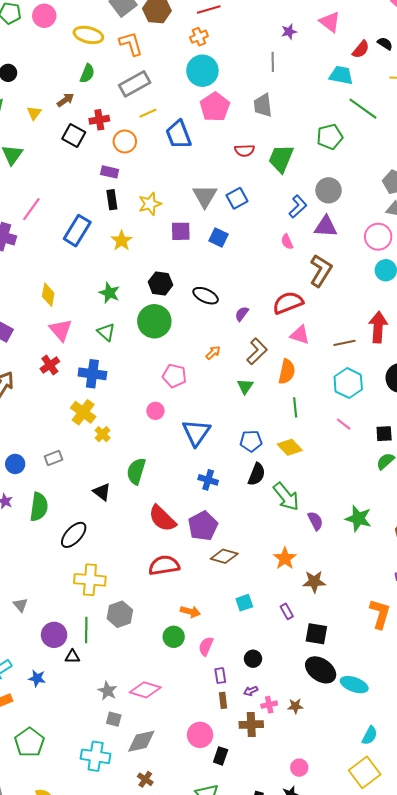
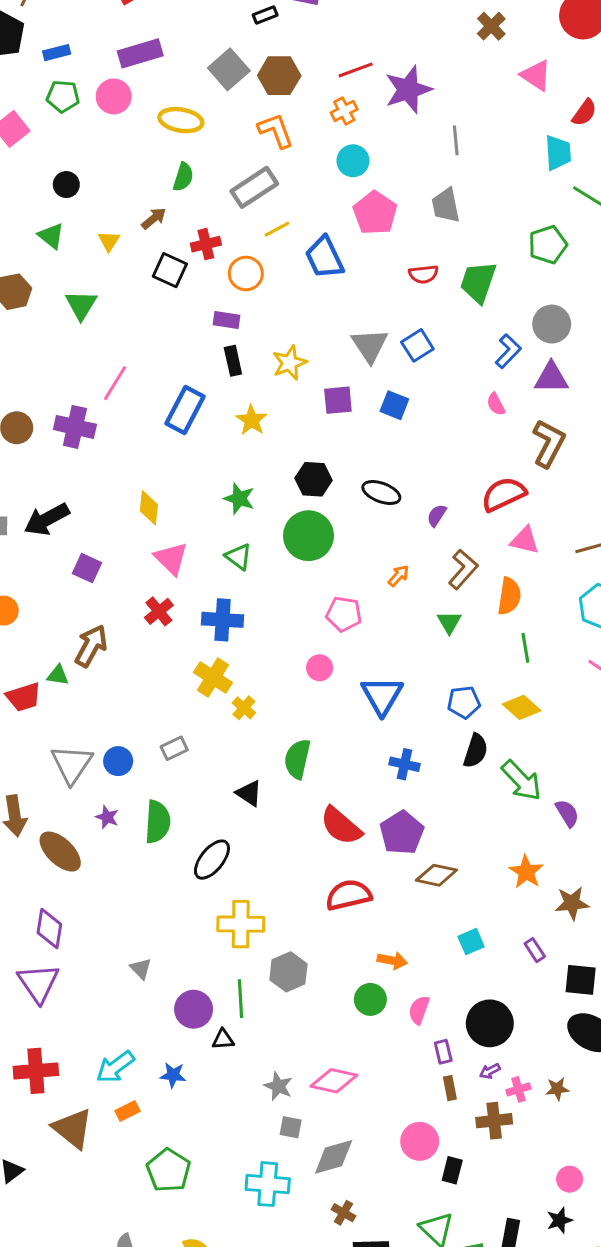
purple star: (289, 32) -> (408, 90), moved, size x2.0
orange L-shape: (131, 44) -> (276, 131), moved
cyan circle: (202, 71) -> (353, 161), size x0.7
cyan trapezoid: (341, 75) -> (558, 153), turned 80
black circle: (253, 659) -> (490, 1023), size x1.8

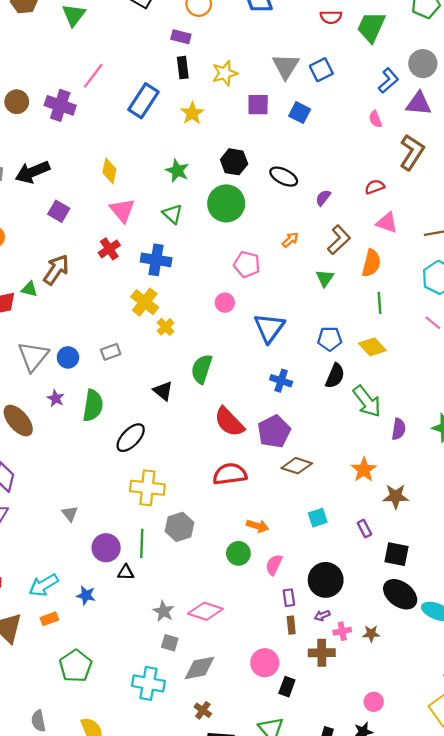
red semicircle: (504, 494) -> (375, 187), size x0.6
purple semicircle: (567, 813) -> (399, 429), turned 35

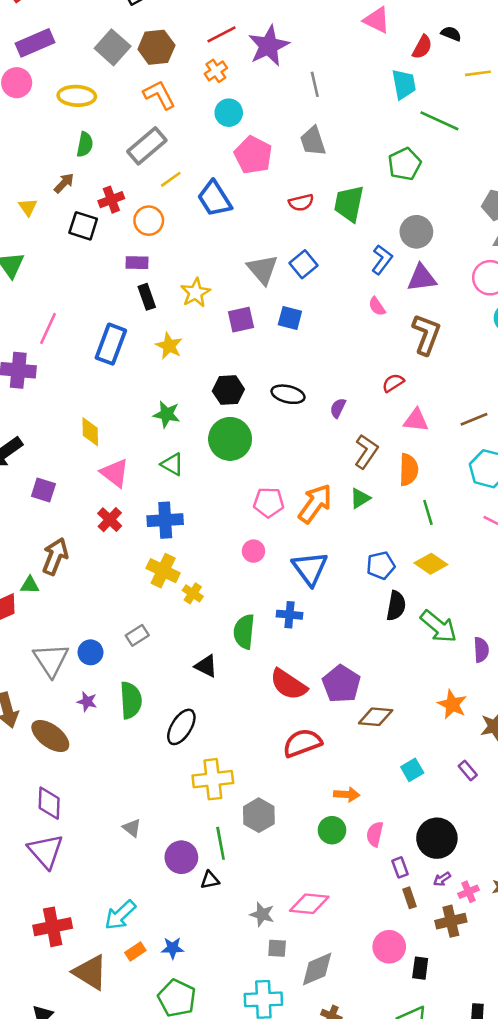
orange arrow: (290, 240) -> (315, 504), moved, size x2.0
green triangle: (325, 278) -> (360, 498), turned 36
blue cross: (281, 381) -> (289, 615), moved
blue star: (86, 595) -> (173, 948), moved

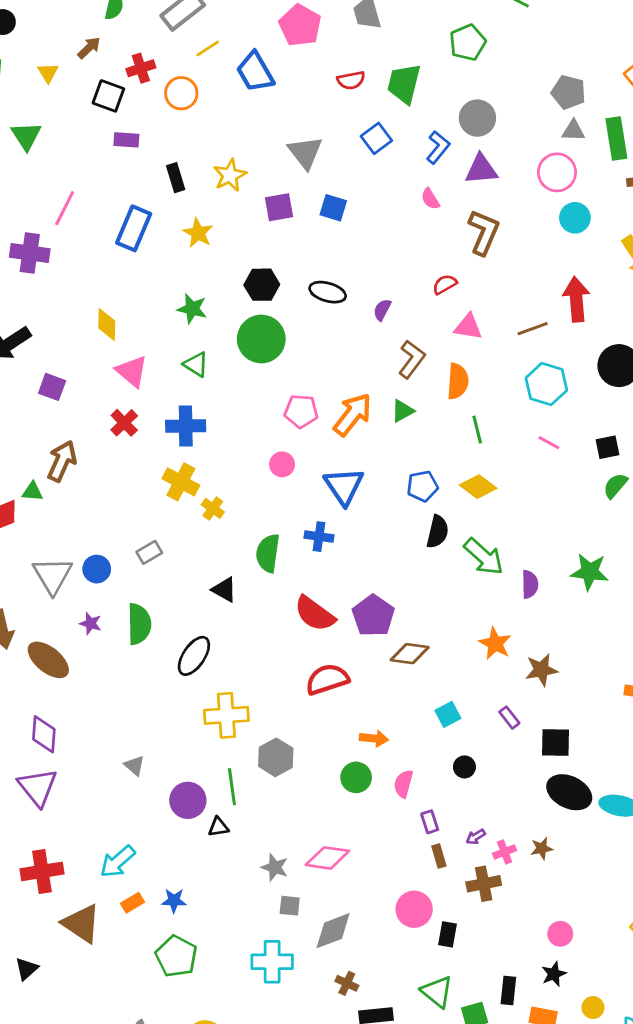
purple rectangle: (137, 263) -> (126, 140), moved
blue square: (304, 264) -> (376, 138), moved
black circle: (437, 838) -> (464, 767), moved, size x0.5

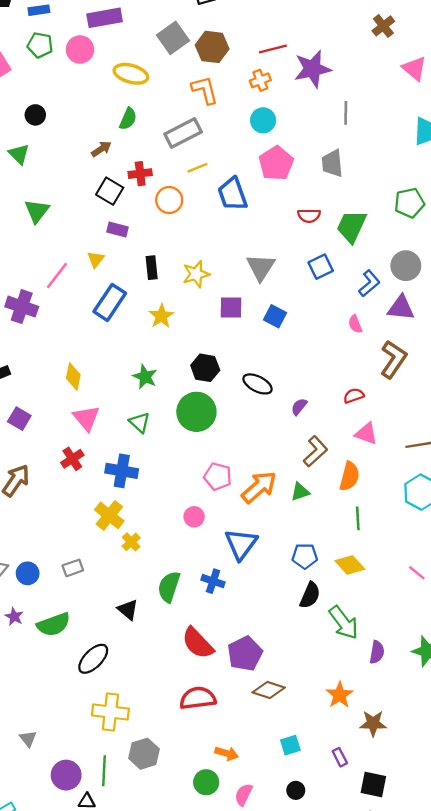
yellow triangle: (48, 73) -> (96, 259), moved
pink line: (549, 443) -> (417, 573), moved
green semicircle: (139, 624) -> (54, 624), turned 60

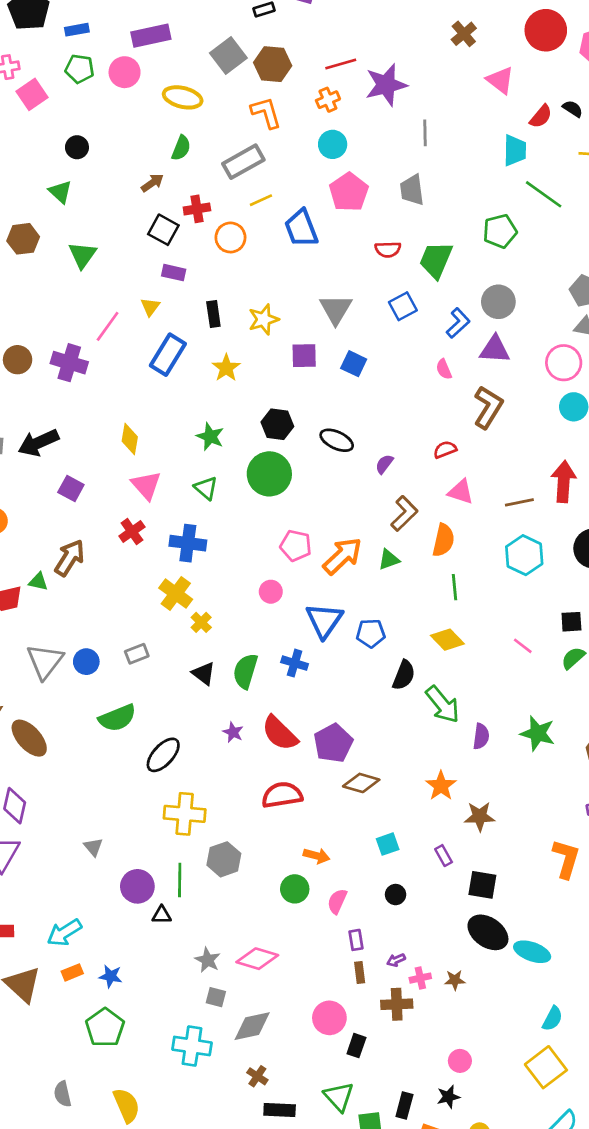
blue pentagon: (305, 556) -> (371, 633), moved
black triangle: (128, 610) -> (204, 673), moved
purple star: (14, 617) -> (233, 732), moved

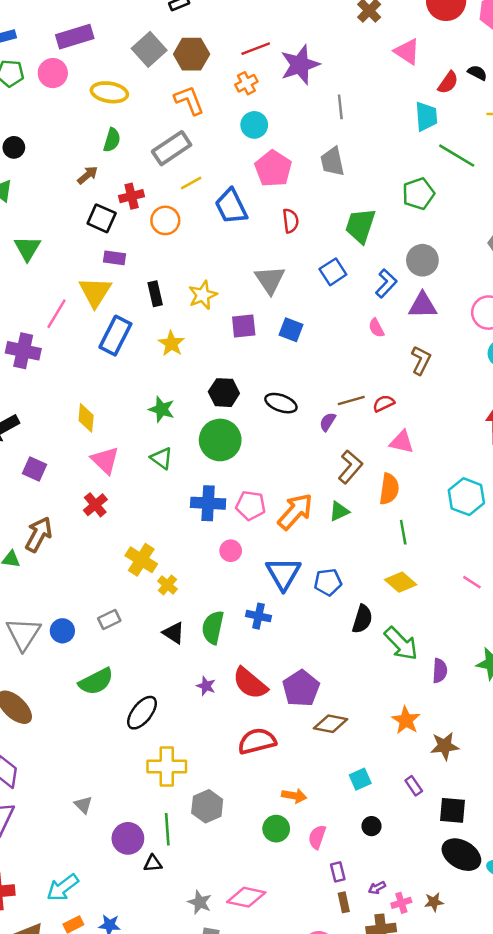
red semicircle: (388, 249) -> (291, 221), moved, turned -90
yellow triangle: (150, 307) -> (95, 292), size x1.8
brown L-shape: (488, 407) -> (421, 360), size x0.7
brown line: (519, 502) -> (351, 401), moved
blue cross: (188, 543) -> (208, 503), moved

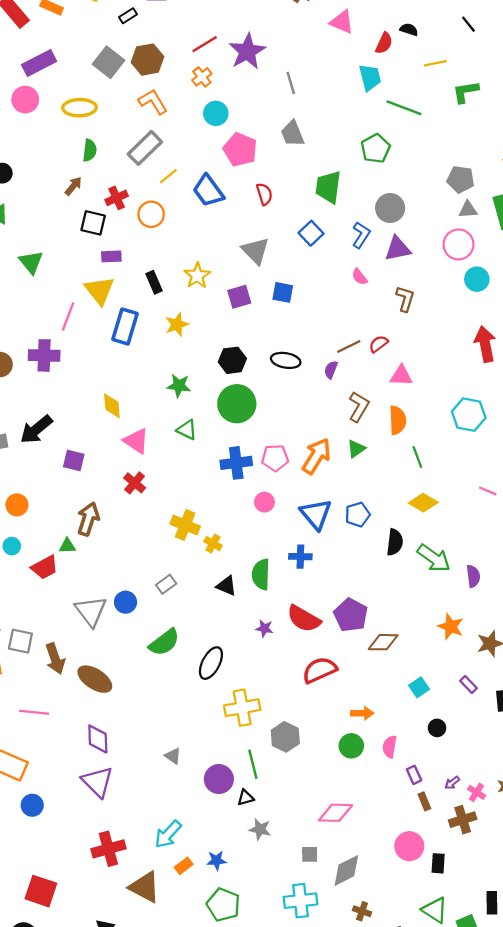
yellow star: (171, 343) -> (177, 325), turned 30
gray star: (200, 902) -> (260, 829), moved
pink cross: (401, 903) -> (477, 792), turned -30

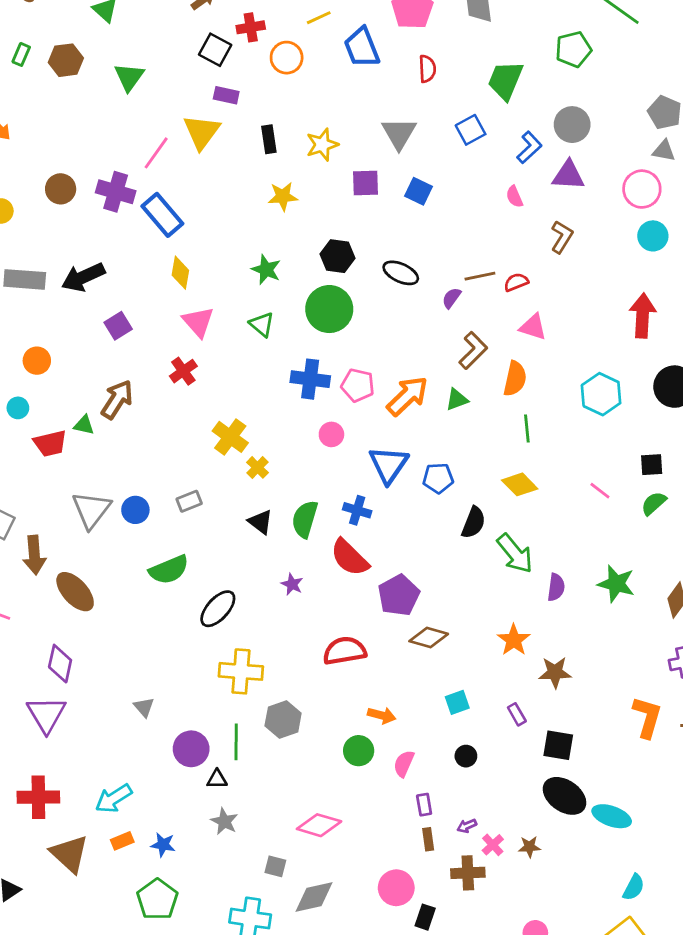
blue rectangle: (125, 327) -> (162, 215), moved, turned -72
purple square: (74, 461) -> (118, 326), turned 30
red semicircle: (304, 619) -> (350, 558), moved

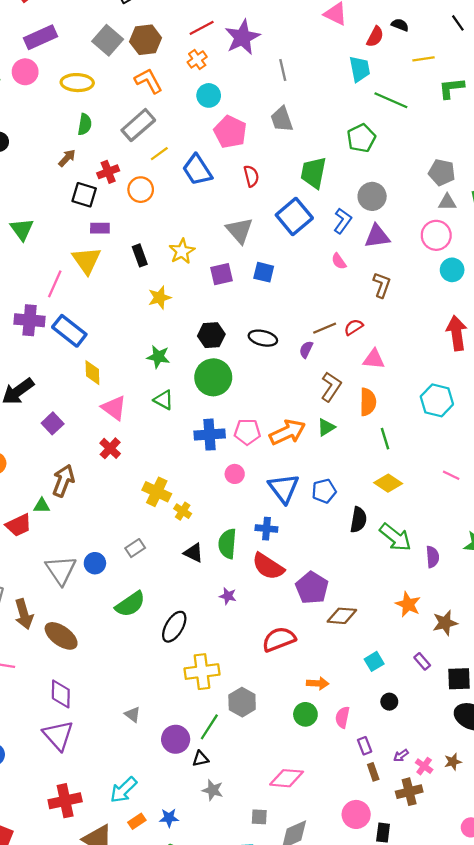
blue square: (471, 130) -> (294, 216), size x1.5
orange arrow: (408, 396) -> (287, 432), turned 30
green line: (236, 742) -> (209, 727), turned 44

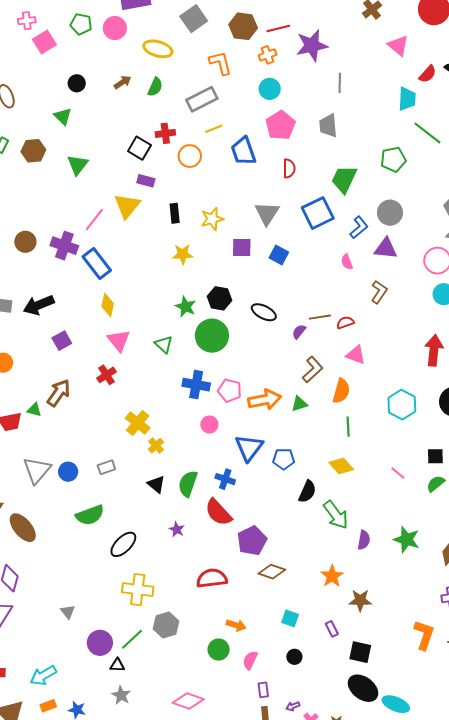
brown hexagon: (146, 40) -> (243, 26), moved
brown arrow: (67, 158) -> (123, 82), moved
green star: (158, 357) -> (186, 307), moved
cyan square: (374, 661) -> (290, 618), turned 36

